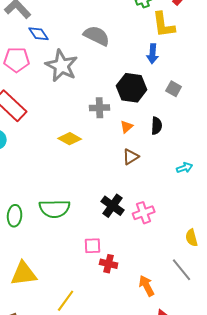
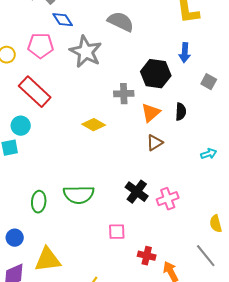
blue arrow: (153, 54) -> (185, 53), moved
gray square: (174, 89) -> (209, 82), moved
orange triangle: (127, 127) -> (151, 113), size x1.5
red cross: (109, 264) -> (147, 256), moved

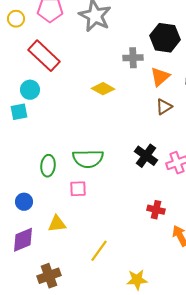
pink square: (117, 232) -> (78, 189), moved
red cross: (147, 256) -> (156, 210), moved
yellow triangle: (48, 260) -> (57, 224), size x0.7

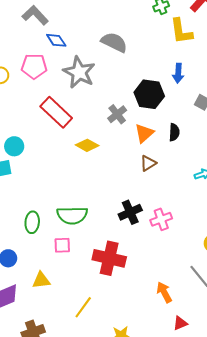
red rectangle: (44, 56) -> (56, 112), moved
gray cross: (133, 58) -> (117, 114), turned -36
black cross: (146, 156) -> (130, 212), turned 30
red cross: (156, 210) -> (109, 258), moved, size x1.8

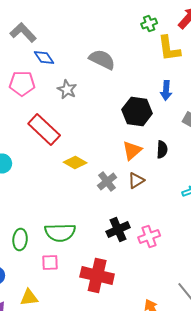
gray star: (79, 72) -> (67, 90), size x0.6
gray cross: (117, 114) -> (107, 182), moved

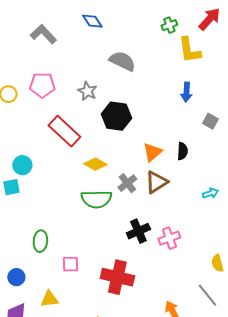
blue diamond: (44, 58) -> (92, 21), moved
black hexagon: (137, 112) -> (116, 116), moved
brown triangle: (136, 180) -> (156, 182), size x1.4
green semicircle: (60, 232) -> (96, 199), moved

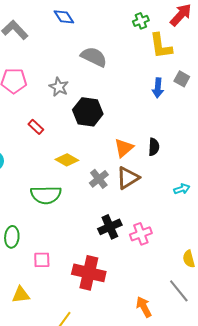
gray square: (210, 121) -> (182, 79), moved
red rectangle: (64, 131) -> (36, 127), size x0.5
green semicircle: (96, 199) -> (46, 195), moved

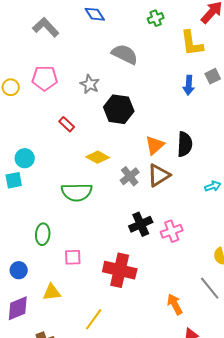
green cross: (141, 21) -> (156, 18), moved
gray square: (182, 79) -> (213, 76), turned 35
black semicircle: (154, 147) -> (185, 144), size x1.4

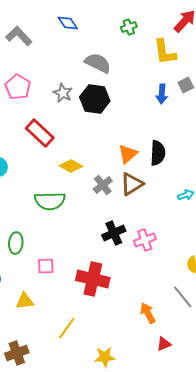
pink pentagon: (45, 78) -> (18, 87), turned 30
black hexagon: (119, 109) -> (95, 99), moved
red rectangle: (67, 124) -> (40, 133), size x1.8

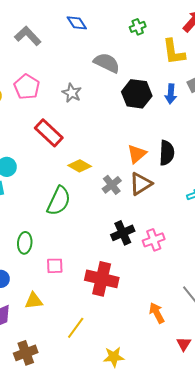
black hexagon: (95, 99) -> (137, 94), moved
green semicircle: (50, 201) -> (59, 201), turned -64
red triangle: (164, 344) -> (184, 344), moved, turned -35

